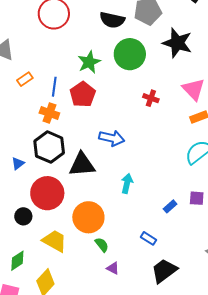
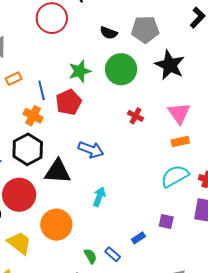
black semicircle: (112, 20) -> (109, 33), size x0.7
blue line: (54, 87) -> (42, 90), turned -30
blue rectangle: (170, 206) -> (138, 238), moved
green semicircle: (102, 245) -> (90, 256), moved

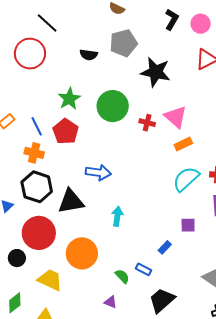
green circle: (121, 69) -> (113, 106), moved
red cross: (136, 116) -> (147, 123), moved

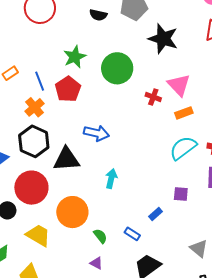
red cross: (147, 123) -> (153, 97), moved
orange cross: (34, 153) -> (35, 107), turned 30
green semicircle: (122, 276) -> (100, 236), moved

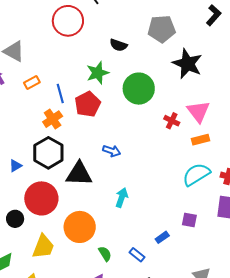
black semicircle: (98, 15) -> (118, 45), moved
blue arrow: (97, 133) -> (112, 151), size x0.7
yellow trapezoid: (38, 235) -> (43, 247), turned 76

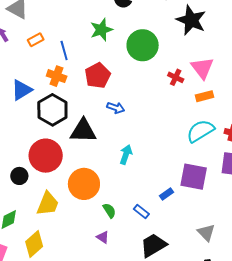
red pentagon: (88, 104) -> (98, 76), moved
orange cross: (53, 119) -> (57, 76), turned -36
blue triangle: (15, 166) -> (22, 90), moved, size x1.6
purple square: (189, 220) -> (194, 177), size x1.8

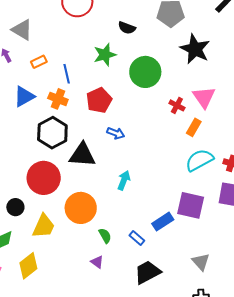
blue triangle: (22, 90) -> (24, 96), moved
orange rectangle: (205, 96) -> (194, 127), moved, turned -48
black circle: (19, 176) -> (15, 207), moved
blue rectangle: (167, 194) -> (163, 222), size x1.5

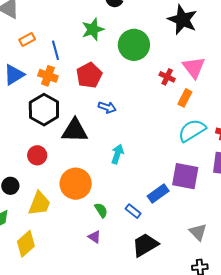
red circle: (44, 178) -> (37, 155), size x0.6

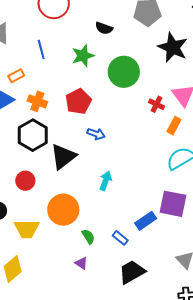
orange rectangle: (27, 40) -> (16, 76), moved
blue line: (55, 50) -> (41, 50), moved
black triangle: (75, 130) -> (63, 156), turned -40
yellow trapezoid: (39, 204) -> (27, 229), turned 68

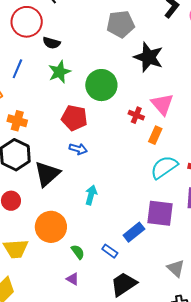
black semicircle: (104, 28) -> (52, 43), moved
blue line: (41, 50) -> (17, 69), turned 42
red pentagon: (78, 101) -> (74, 118), moved, turned -30

